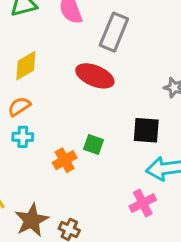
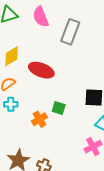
red ellipse: (95, 76) -> (41, 70), moved

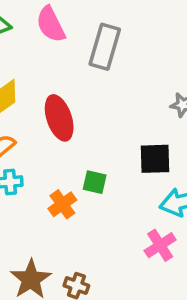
red ellipse: (41, 70) -> (59, 118), turned 55

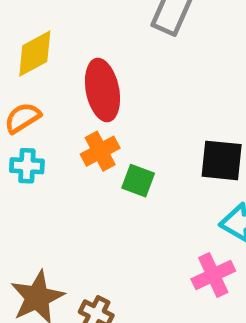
orange cross: (62, 204) -> (100, 151), moved

